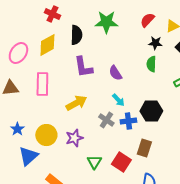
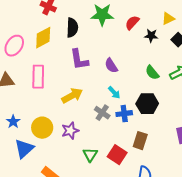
red semicircle: (147, 20) -> (132, 23), moved
green semicircle: (151, 64) -> (152, 73), moved, turned -42

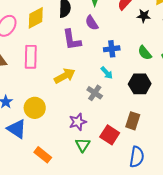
purple semicircle: (111, 66) -> (92, 23), moved
blue cross: (124, 114) -> (112, 49), moved
purple star: (70, 131) -> (78, 122), moved
blue triangle: (24, 149) -> (17, 129), turned -45
green triangle: (90, 155) -> (83, 145), moved

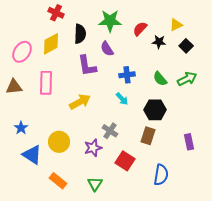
gray cross: (95, 93) -> (110, 131), moved
yellow circle: (35, 108) -> (59, 142), moved
brown rectangle: (133, 121) -> (148, 136), moved
green triangle: (83, 145) -> (95, 184), moved
blue semicircle: (137, 157) -> (161, 175), moved

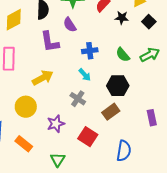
gray cross: (110, 131) -> (78, 99), moved
brown rectangle: (148, 136) -> (111, 112), turned 36
yellow circle: (59, 142) -> (26, 107), moved
orange rectangle: (58, 181) -> (24, 144), moved

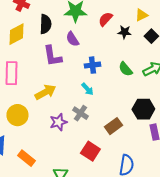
black hexagon: (118, 86) -> (143, 109), moved
yellow circle: (26, 107) -> (17, 115), moved
purple star: (56, 124) -> (58, 122), moved

